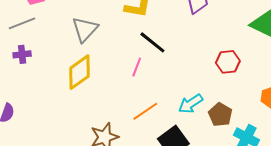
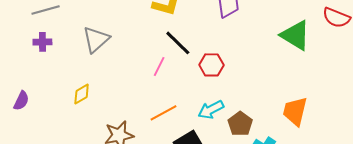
gray triangle: (85, 29) -> (96, 40), moved
red hexagon: (228, 62) -> (211, 65), moved
yellow diamond: (79, 72) -> (82, 94), moved, size x0.6

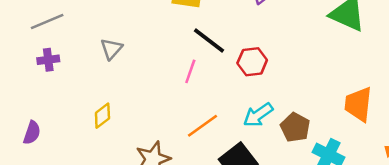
gray triangle: (96, 40) -> (111, 49), size x0.7

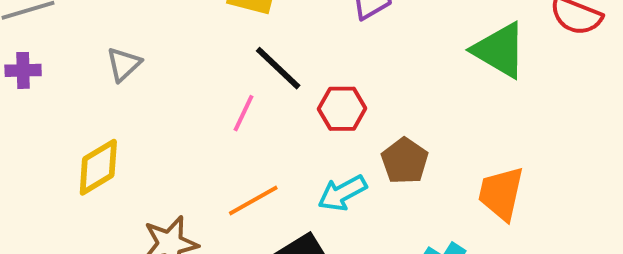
yellow diamond: (102, 116) -> (98, 167), size x1.4
brown pentagon: (295, 127) -> (405, 161), moved

